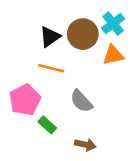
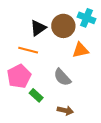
cyan cross: (113, 24) -> (87, 18), turned -30
orange triangle: (113, 55) -> (80, 50), moved
orange line: (51, 68) -> (28, 50), moved

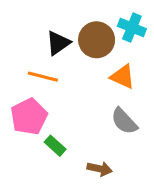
orange triangle: (80, 50) -> (123, 77), turned 36
gray semicircle: (62, 77) -> (124, 121), moved

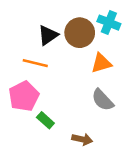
orange triangle: (123, 77) -> (101, 63), turned -40

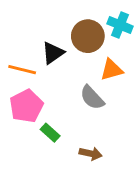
black triangle: (48, 35) -> (53, 53), moved
orange line: (35, 63) -> (22, 70), moved
gray semicircle: (103, 100) -> (92, 98), moved

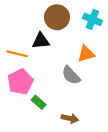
brown circle: (88, 36) -> (57, 17), moved
black triangle: (53, 53) -> (41, 41), turned 30

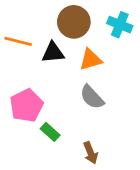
orange line: (17, 54) -> (18, 41), moved
orange triangle: (86, 54) -> (91, 59), moved
brown arrow: (70, 118) -> (91, 153), turned 56

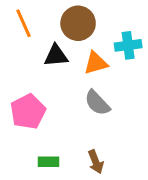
cyan cross: (120, 25) -> (128, 45), moved, turned -30
orange line: (18, 41) -> (24, 23), moved, turned 52
green rectangle: (50, 132) -> (49, 162), moved, turned -42

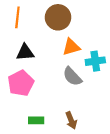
orange line: (24, 23) -> (17, 17), turned 30
cyan cross: (128, 45) -> (95, 61), moved
black triangle: (56, 56) -> (25, 52), moved

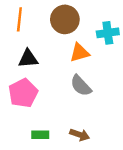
cyan cross: (95, 61) -> (108, 33), moved
brown arrow: (71, 120) -> (80, 135), turned -49

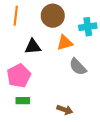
black triangle: (28, 59) -> (33, 47), moved
gray semicircle: (81, 86) -> (78, 67), moved
green rectangle: (40, 135) -> (23, 101), moved

